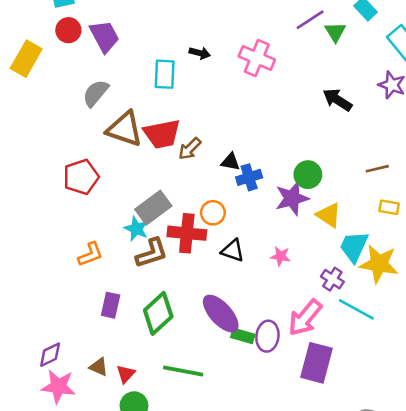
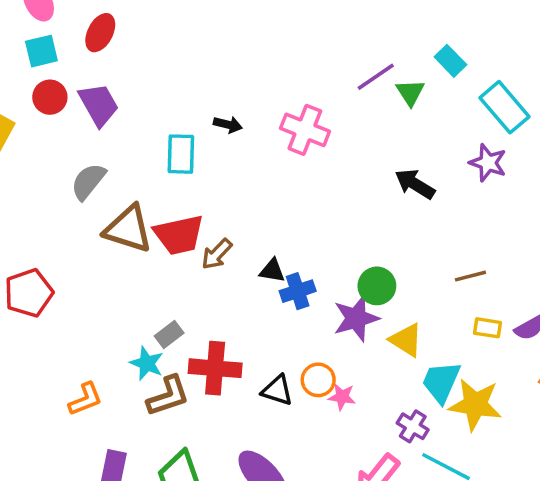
red pentagon: (81, 177) -> (29, 293), moved
gray rectangle: (153, 208) -> (169, 334), size x0.6
orange circle: (213, 213) -> (318, 380), moved

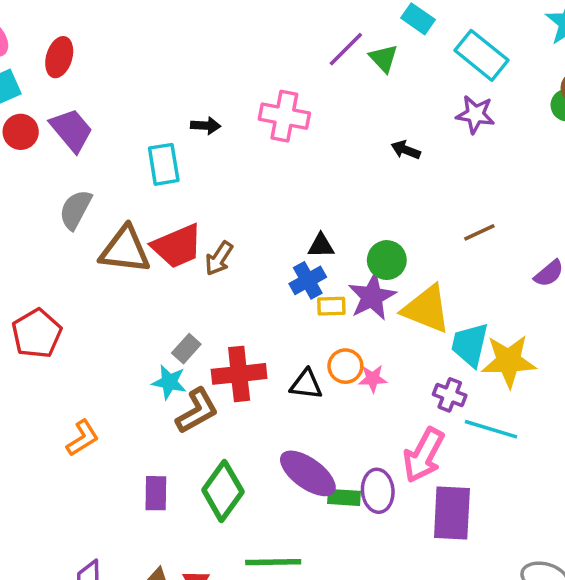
black arrow: (415, 184) -> (406, 150), size x0.7
black triangle: (272, 271) -> (321, 246), moved
yellow rectangle: (487, 328) -> (331, 306), moved
yellow triangle: (406, 340) -> (427, 309), size x1.4
orange L-shape: (85, 399) -> (82, 438), moved

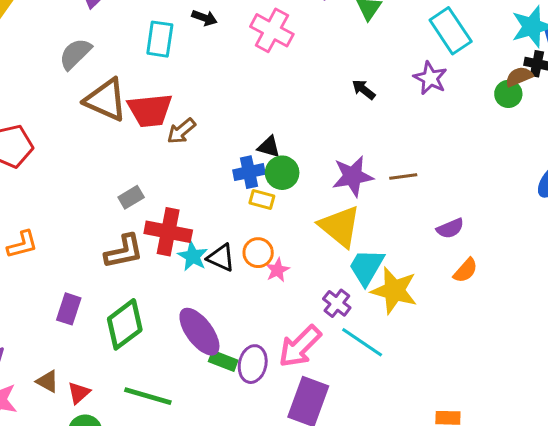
green circle: (387, 260) -> (282, 173), moved
purple star: (372, 297) -> (353, 176), moved
pink star: (373, 379) -> (277, 270), turned 30
cyan star: (169, 382) -> (193, 256), moved

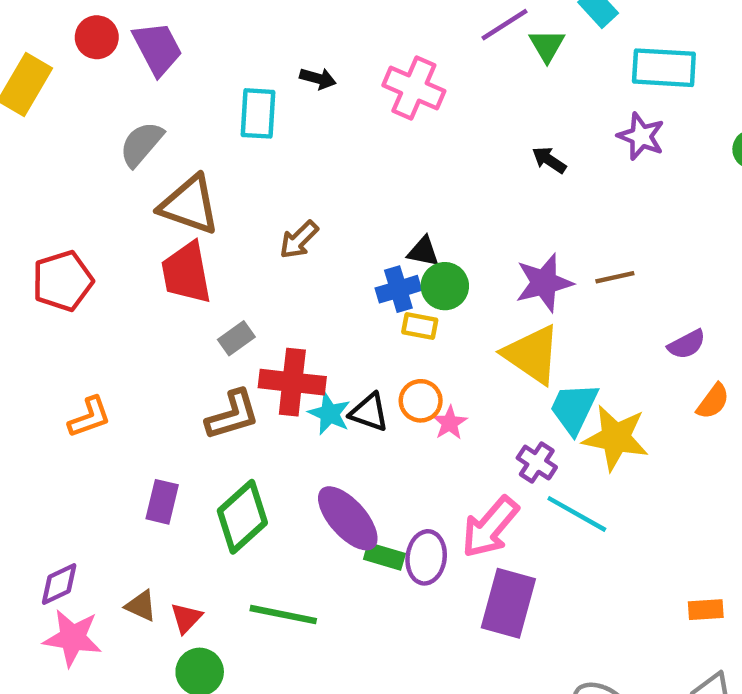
cyan rectangle: (451, 31) -> (664, 68), turned -48
red trapezoid: (150, 110) -> (186, 273), moved, turned 90

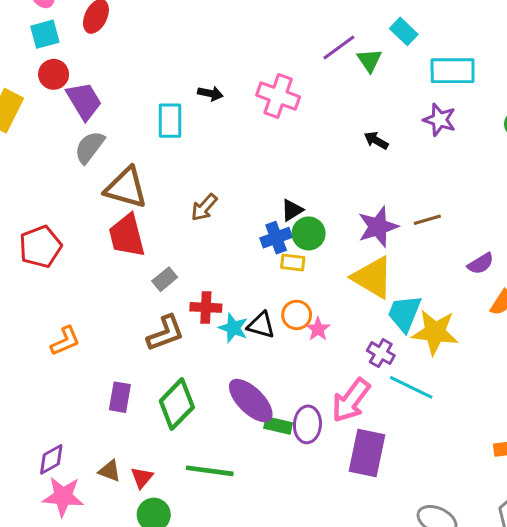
purple trapezoid: (157, 49) -> (84, 101), moved
black triangle: (423, 251) -> (292, 210), turned -40
red cross: (292, 382) -> (206, 307), size x0.7

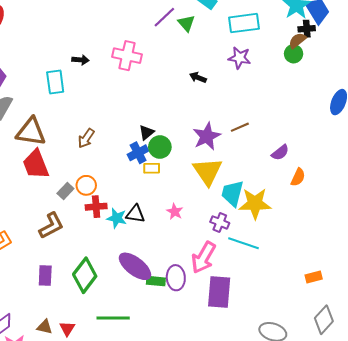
yellow triangle: (373, 277) -> (208, 171), turned 32
orange circle: (297, 315) -> (86, 185), moved
brown L-shape: (165, 333) -> (51, 226), moved

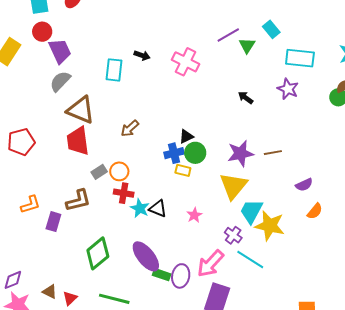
purple rectangle: (45, 275) -> (53, 222), moved

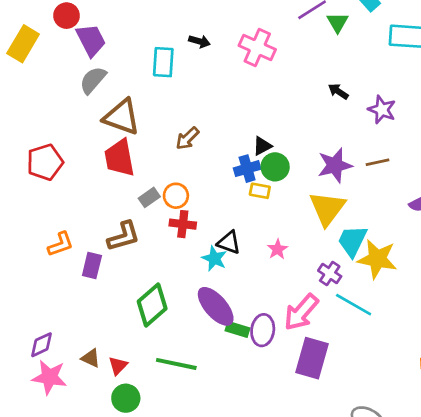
purple star: (288, 89) -> (382, 110), moved
cyan star: (140, 208) -> (214, 259), moved

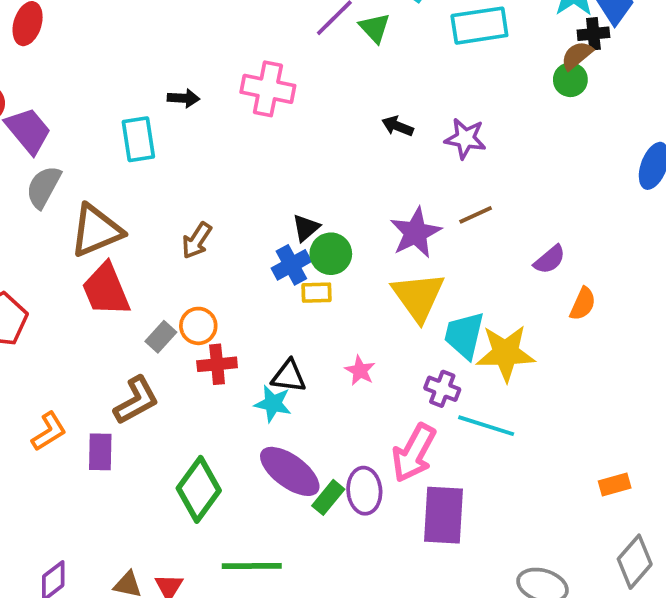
brown triangle: (122, 117) -> (96, 231), turned -30
green rectangle: (238, 329) -> (328, 497), turned -55

